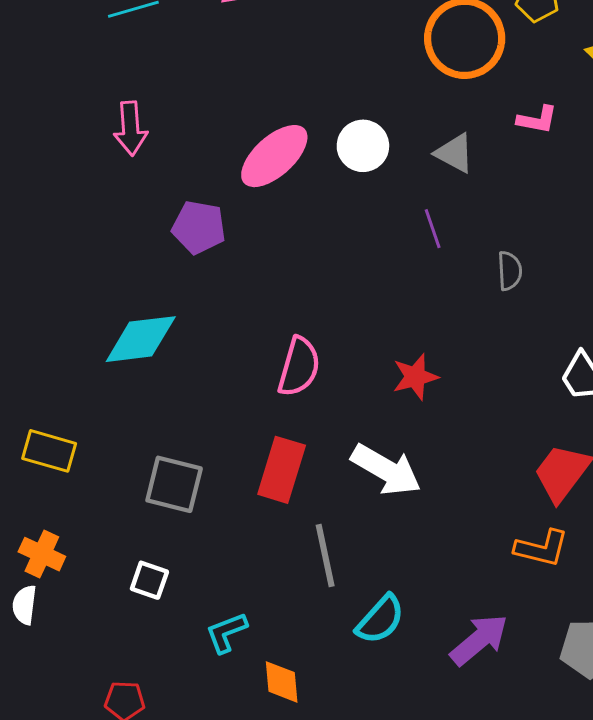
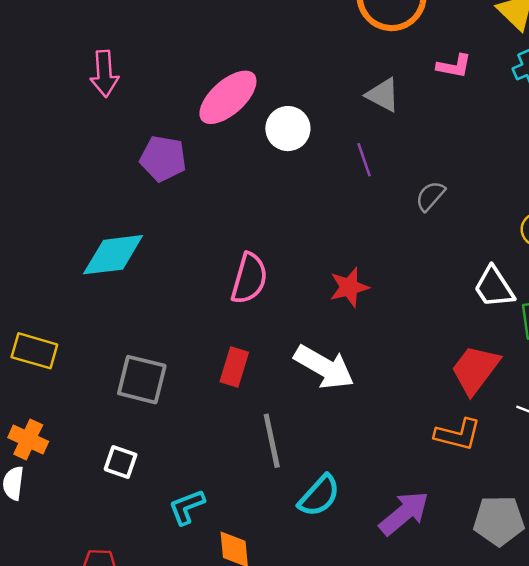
white circle: (363, 146) -> (288, 129), moved
gray semicircle: (510, 271) -> (430, 196), turned -136
red rectangle: (282, 470) -> (234, 367), size x0.7

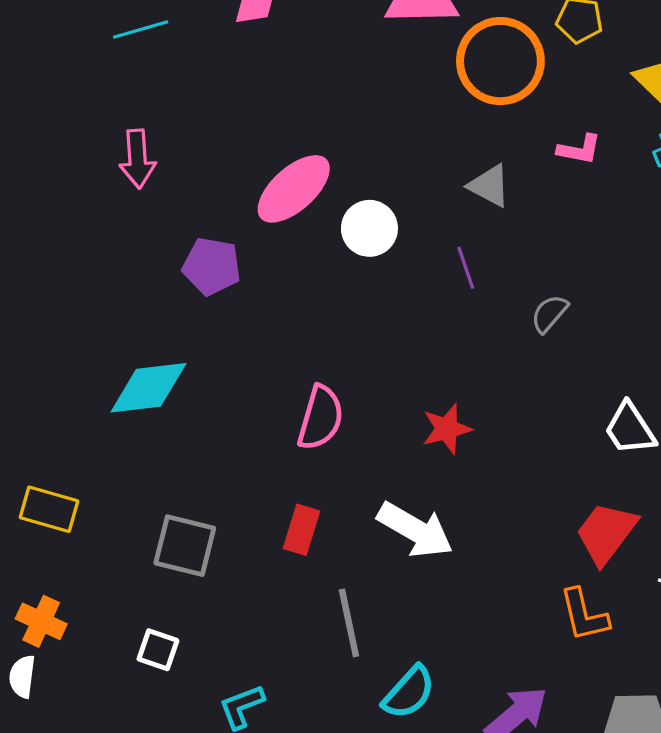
orange L-shape: (458, 435) -> (584, 615), turned 63

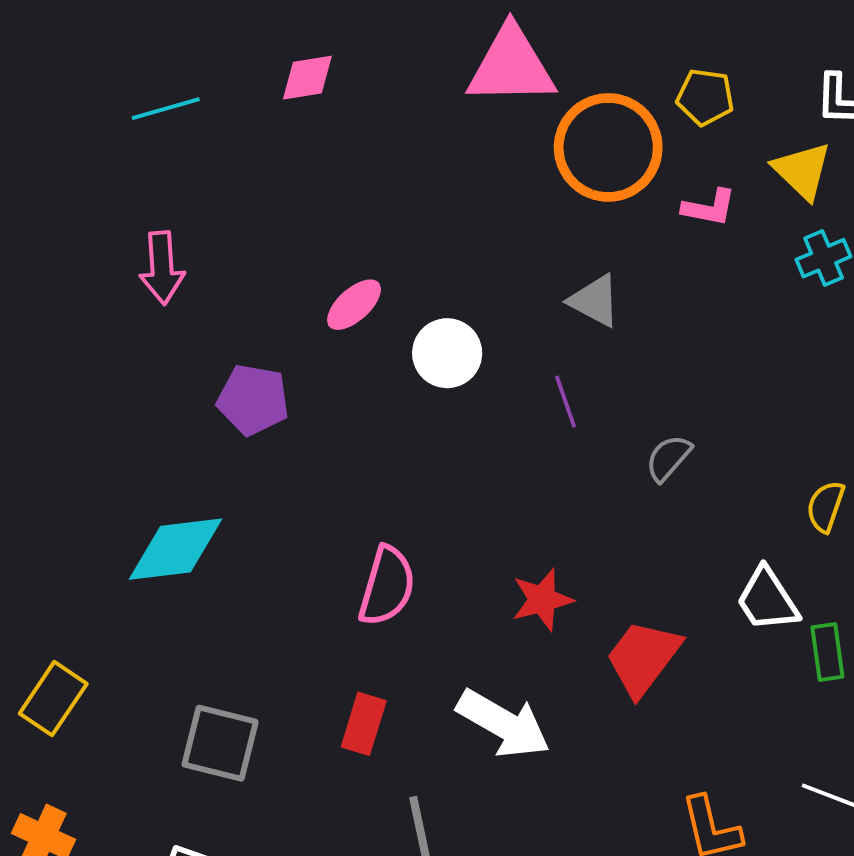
pink L-shape: (579, 149) -> (709, 208), moved
pink ellipse: (294, 189) -> (354, 305), size x0.6
yellow rectangle: (49, 509) -> (53, 699), turned -72
red trapezoid: (606, 533) -> (643, 658), moved

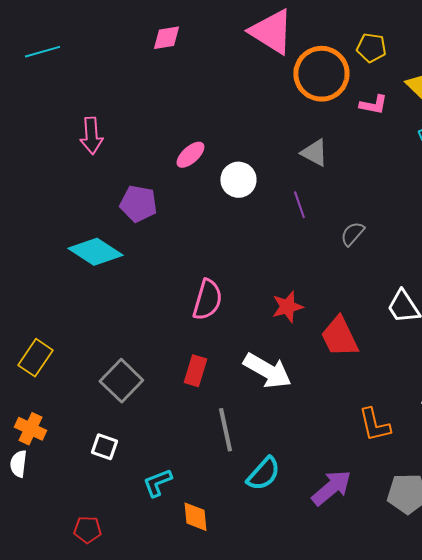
pink triangle: (511, 66) -> (271, 32), turned 33
cyan line: (166, 109) -> (42, 52), moved
cyan diamond: (175, 549) -> (95, 252), moved, turned 40
red trapezoid: (643, 658) -> (339, 337), turned -63
gray square: (220, 743) -> (121, 381), turned 30

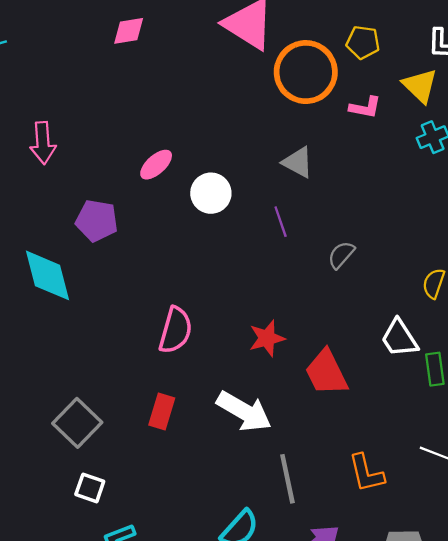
cyan diamond: (95, 252) -> (47, 275), turned 42
gray line: (225, 430) -> (287, 479), moved
white square: (104, 447) -> (90, 488), moved

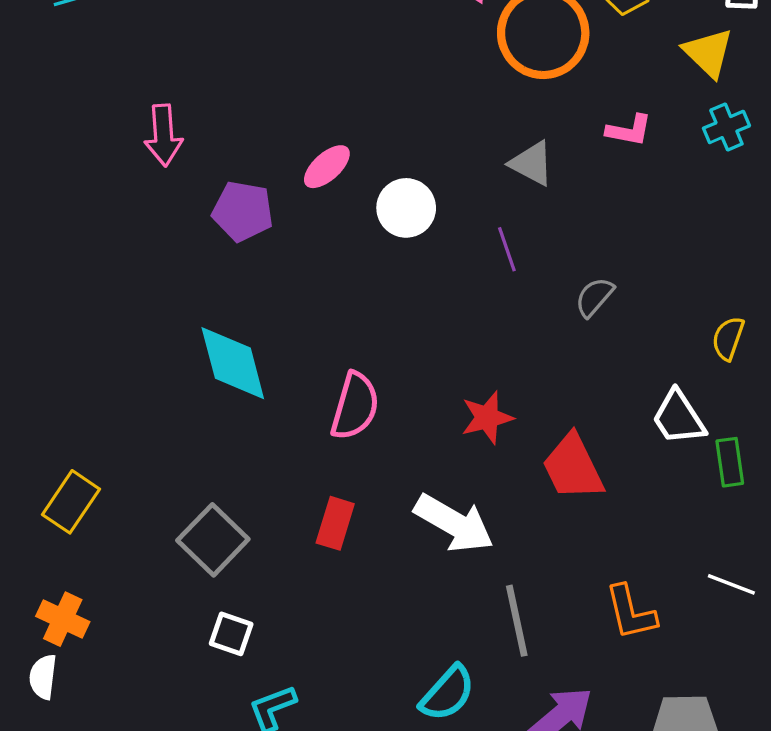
pink L-shape: (365, 107) -> (629, 130), moved
purple pentagon: (97, 221) -> (243, 211), moved
cyan diamond: (47, 275) -> (233, 363), moved

